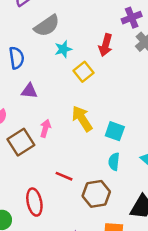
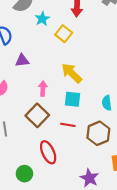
cyan square: (115, 131) -> (72, 99), moved
brown square: (21, 142) -> (37, 115), moved

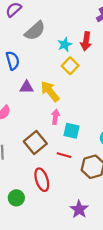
cyan star: (42, 19) -> (65, 44), moved
yellow arrow: (72, 73) -> (50, 91), moved
pink arrow: (43, 89) -> (55, 117), moved

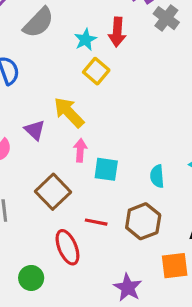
purple triangle: (27, 87) -> (35, 130), moved, turned 48
red line: (64, 155) -> (96, 222), moved

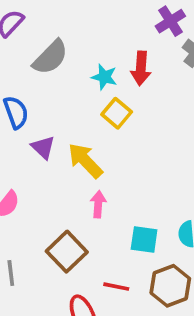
cyan star: (85, 40) -> (104, 77), turned -30
purple triangle: (35, 130) -> (43, 147), moved
cyan square: (106, 169) -> (144, 239), moved

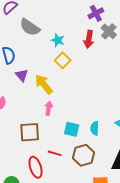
gray semicircle: (50, 57) -> (30, 27), turned 75
red arrow: (141, 68) -> (89, 39), moved
brown square: (67, 252) -> (30, 132), turned 35

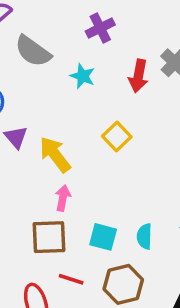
purple cross: (96, 13) -> (100, 28), moved
yellow square: (63, 60) -> (117, 137), moved
brown square: (30, 132) -> (49, 237), moved

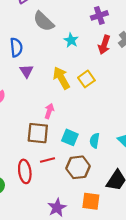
purple cross: (100, 28) -> (99, 15), moved
yellow arrow: (55, 154) -> (61, 78), moved
red line: (71, 279) -> (48, 160), turned -40

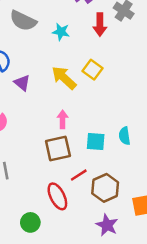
brown hexagon: (78, 167) -> (105, 188), moved

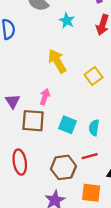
yellow square: (92, 70) -> (94, 76), moved
purple triangle: (22, 83) -> (13, 101), moved
red line: (79, 175) -> (90, 156), moved

